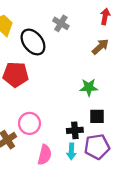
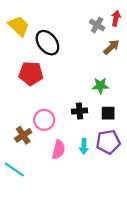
gray cross: (61, 23) -> (97, 25), moved
black cross: (75, 130) -> (79, 111), moved

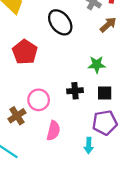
black ellipse: (47, 43) -> (60, 22), moved
red pentagon: (31, 74) -> (25, 52), turned 30
cyan arrow: (84, 146) -> (89, 145), moved

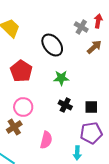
green star: (97, 65) -> (61, 78), moved
black cross: (75, 91) -> (65, 105), turned 32
pink circle: (39, 100) -> (23, 107), moved

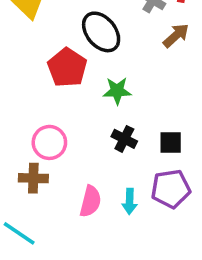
red pentagon: (21, 71) -> (67, 68), moved
brown cross: (14, 127) -> (33, 178), turned 35
cyan arrow: (77, 153) -> (130, 201), moved

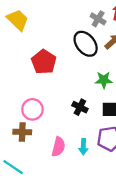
black ellipse: (101, 32) -> (86, 44), moved
green star: (117, 91) -> (104, 80), moved

